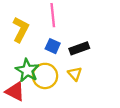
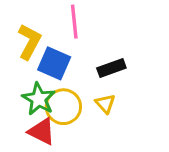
blue square: (53, 46) -> (54, 63), moved, size x1.5
red triangle: (15, 91) -> (42, 131), moved

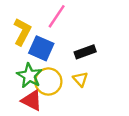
pink line: (74, 22) -> (57, 16), turned 40

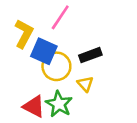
green star: (29, 76) -> (59, 104), moved
yellow circle: (48, 82) -> (56, 66), moved

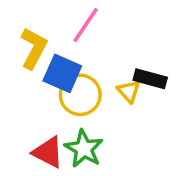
black rectangle: (90, 55) -> (150, 79), moved, turned 35
yellow triangle: (85, 84) -> (129, 91), moved

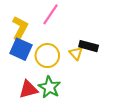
blue square: (62, 73) -> (21, 49), moved
red triangle: (48, 152) -> (28, 89), turned -42

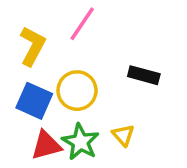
blue square: (21, 49) -> (34, 101), moved
yellow triangle: (76, 53) -> (123, 135), moved

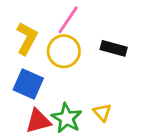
black rectangle: (144, 75) -> (114, 48), moved
yellow circle: (77, 91) -> (64, 51), moved

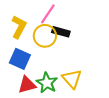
black rectangle: (114, 48) -> (61, 32), moved
yellow triangle: (102, 112) -> (72, 79), size x1.5

